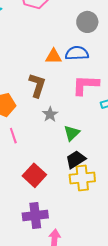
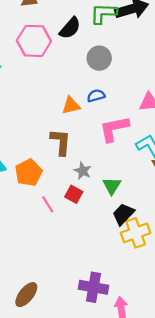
blue semicircle: (77, 53) -> (96, 96), size x0.7
red square: (34, 175) -> (74, 194), moved, size x0.7
purple cross: (35, 216) -> (93, 287), turned 30

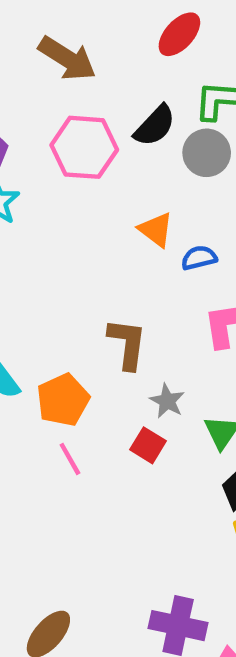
gray circle: (99, 58) -> (207, 153), moved
orange triangle: (71, 106) -> (156, 230), moved, turned 48
pink line: (48, 204) -> (70, 459), moved

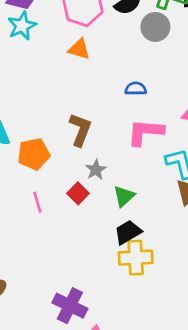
orange triangle: (156, 230) -> (79, 49), moved, turned -35
pink line: (70, 459) -> (37, 202), moved

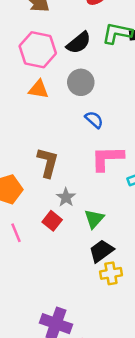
gray circle: (155, 27) -> (81, 82), moved
blue semicircle: (136, 89) -> (94, 120), turned 48
yellow cross: (136, 258) -> (111, 273), size x0.7

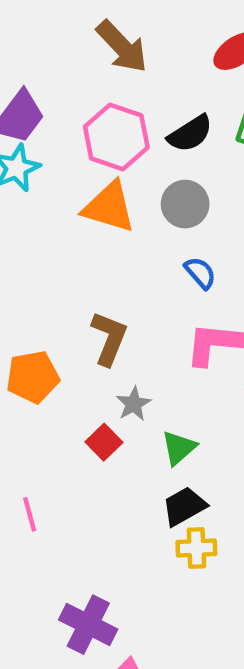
orange triangle: (39, 89) -> (109, 207), size x1.5
pink line: (16, 233) -> (30, 514), moved

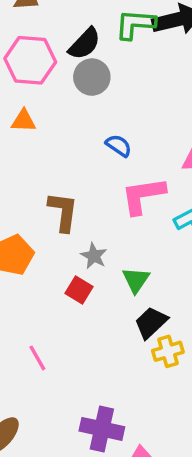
gray circle: (185, 204) -> (92, 77), moved
orange triangle: (109, 207) -> (24, 121), moved, size x0.6

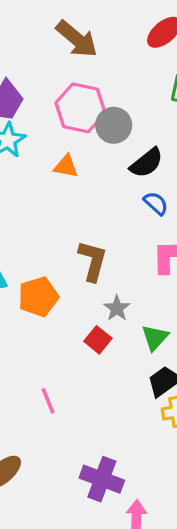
black semicircle: (85, 44) -> (147, 163), moved
gray circle: (92, 77) -> (114, 125), moved

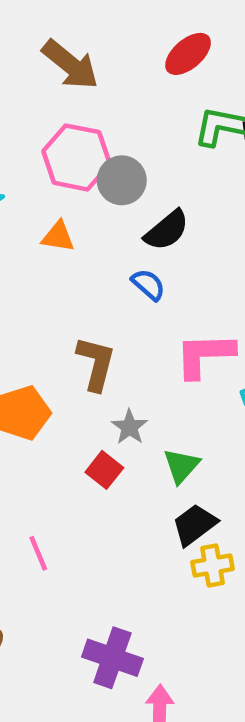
blue semicircle: (156, 203) -> (148, 285), moved

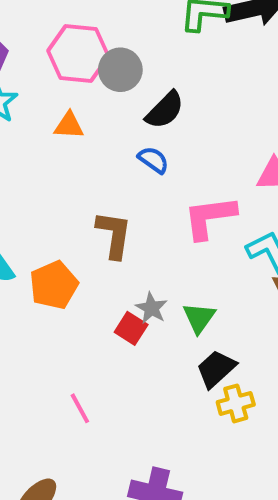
gray star: (129, 427) -> (151, 308), moved

